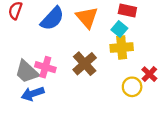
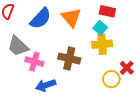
brown cross: (85, 64) -> (69, 59), turned -35
gray trapezoid: (27, 72) -> (18, 46), moved
blue arrow: (33, 94) -> (46, 85), moved

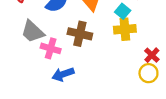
brown cross: (69, 59) -> (80, 34), moved
yellow circle: (111, 79) -> (148, 73), moved

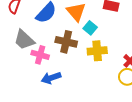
cyan square: (123, 11) -> (90, 28), moved
yellow cross: (125, 29) -> (97, 51), moved

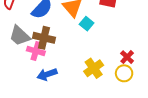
brown cross: (66, 42) -> (44, 38), moved
yellow cross: (97, 51) -> (94, 68), moved, turned -30

